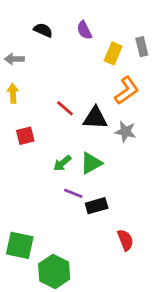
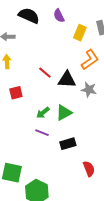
black semicircle: (43, 30) -> (29, 16), size x1.5
purple line: (73, 193) -> (42, 133), moved

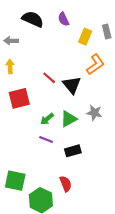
black triangle: (67, 80) -> (72, 85), turned 48
gray star: (89, 90) -> (94, 113), moved
red square: (16, 93) -> (19, 98), size x1.5
red semicircle: (89, 169) -> (66, 184), moved

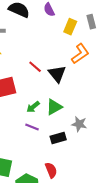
gray star: (94, 113) -> (79, 124), moved

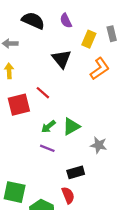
red line: (35, 67) -> (43, 93), moved
black triangle: (57, 74) -> (61, 59), moved
black rectangle: (58, 138) -> (76, 172), moved

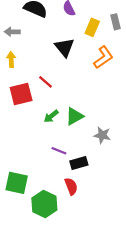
purple line: (47, 148) -> (59, 151), moved

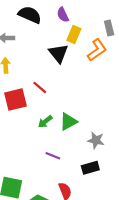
yellow rectangle: (92, 27) -> (74, 35), moved
orange L-shape: (103, 57) -> (97, 50), moved
black rectangle: (79, 163) -> (90, 168), moved

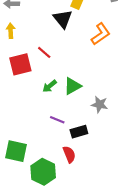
orange L-shape: (97, 50) -> (101, 34), moved
black rectangle: (90, 168) -> (79, 132), moved

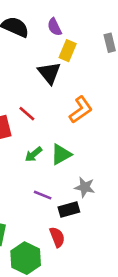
orange L-shape: (101, 34) -> (81, 110), moved
gray star: (100, 104) -> (85, 187), moved

